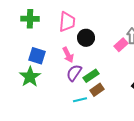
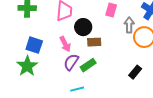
pink rectangle: (121, 45) -> (111, 10), moved, turned -32
brown rectangle: (97, 90) -> (94, 42), moved, turned 32

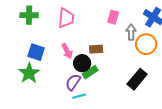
black circle: (83, 27) -> (82, 63), moved
purple semicircle: (71, 62) -> (73, 82), moved
black rectangle: (135, 72) -> (137, 79), size x1.5

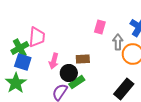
green cross: (29, 15) -> (20, 48), moved, turned -30
pink trapezoid: (66, 18) -> (37, 37), moved
pink arrow: (67, 51) -> (54, 61), turned 42

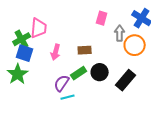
black circle: (69, 73) -> (100, 72), moved

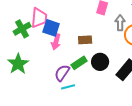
blue square: (25, 53) -> (51, 28), moved

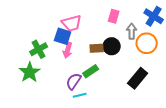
pink trapezoid: (39, 18) -> (72, 23), moved, turned 70
green cross: (22, 29) -> (39, 49), moved
black circle: (100, 62) -> (112, 46), moved

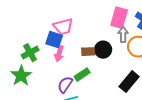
pink rectangle: (114, 16) -> (119, 18), moved, size x1.5

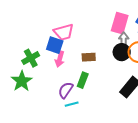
black circle: (103, 50) -> (122, 52), moved
green rectangle: (82, 75) -> (83, 80), turned -35

